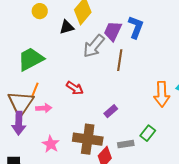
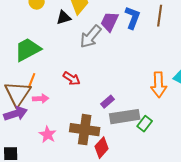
brown line: (120, 60) -> (160, 16), moved
purple arrow: (19, 123) -> (16, 114), turned -110
gray rectangle: (126, 144) -> (125, 117), moved, size x1.8

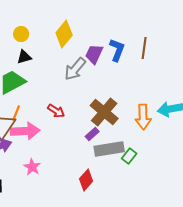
black triangle: (64, 18) -> (24, 57), moved
pink arrow: (41, 99) -> (25, 131), size x1.8
brown cross: (85, 130) -> (104, 112), moved, turned 32

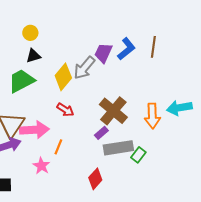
yellow diamond: (64, 34) -> (63, 77), moved
blue L-shape: (117, 50) -> (126, 49), turned 30
orange line: (16, 113) -> (58, 147), moved

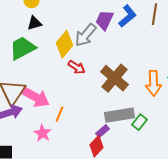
red arrow: (65, 110) -> (76, 67), moved
pink arrow: (34, 130) -> (36, 97), turned 32
purple rectangle: (101, 133) -> (102, 131), moved

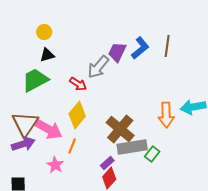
yellow diamond: (64, 44) -> (77, 115), moved
red arrow: (76, 67) -> (78, 84), moved
brown cross: (114, 78) -> (120, 129), moved
purple rectangle: (102, 131) -> (107, 163), moved

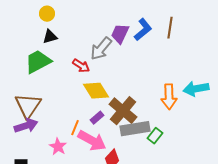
yellow diamond: (77, 115) -> (96, 91), moved, turned -72
pink arrow: (48, 129) -> (92, 141), moved
purple rectangle: (107, 163) -> (97, 118), moved

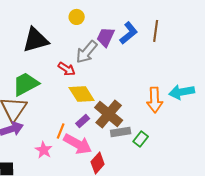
yellow circle: (47, 14) -> (77, 17), moved
black triangle: (50, 37) -> (36, 40), size x1.8
green trapezoid: (38, 62) -> (26, 84), moved
gray rectangle: (135, 129) -> (121, 132), size x0.7

